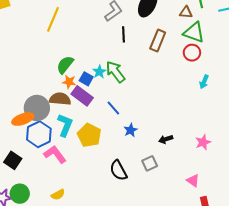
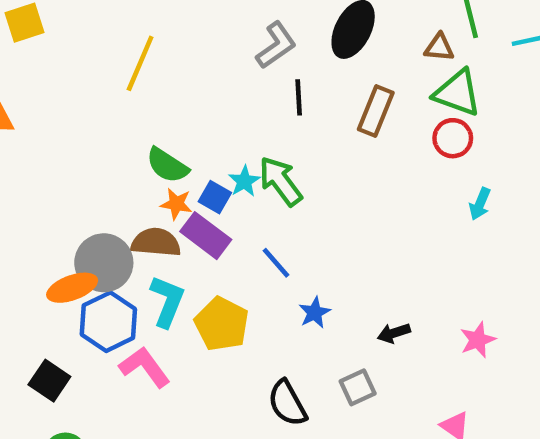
green semicircle: (65, 65) -> (167, 165), turned -96

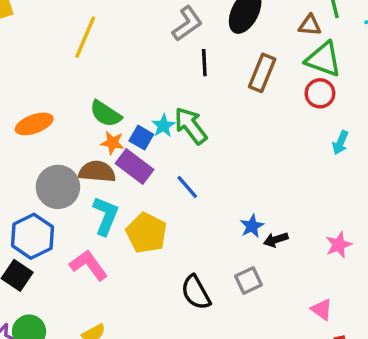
orange ellipse: (72, 288) -> (34, 124), moved
blue star: (315, 313) -> (252, 226), moved
blue hexagon: (108, 322) -> (32, 236), moved

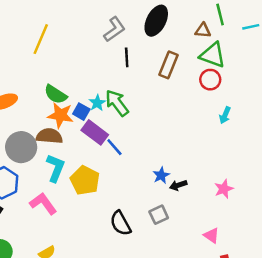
orange star: (112, 143) -> (60, 115), size x1.5
purple rectangle: (135, 167) -> (95, 132), moved

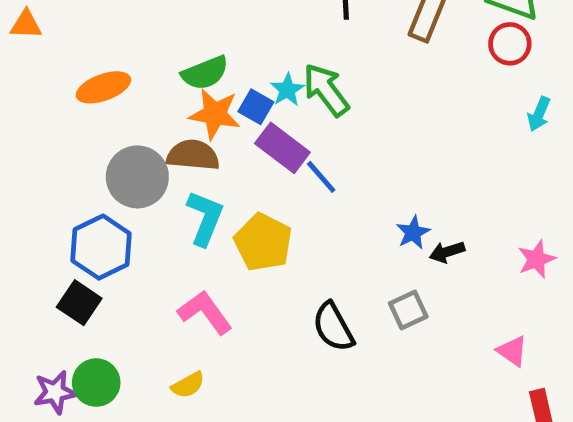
green semicircle: (56, 94) -> (205, 73), turned -55
pink L-shape: (43, 204) -> (205, 312), moved

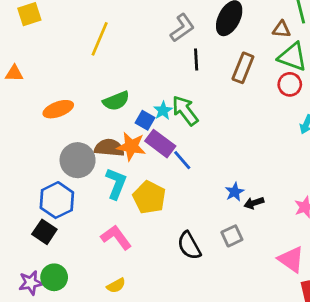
orange star: (215, 114) -> (131, 146), moved
pink triangle: (512, 351) -> (291, 259), size x1.5
yellow semicircle: (188, 385) -> (116, 286), moved

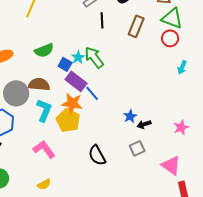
orange star: (131, 146) -> (72, 103), moved
gray square: (232, 236) -> (137, 148), moved

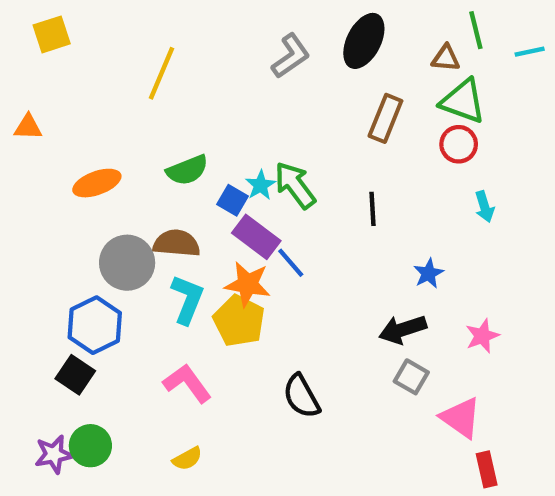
black line: (102, 20) -> (372, 209), moved
cyan arrow: (182, 67) -> (484, 207), turned -40
blue star: (130, 116) -> (428, 273), moved
black arrow: (144, 124) -> (403, 329), size x1.5
gray square: (137, 148) -> (411, 377), moved, turned -35

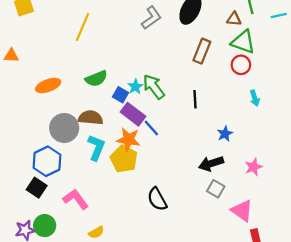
pink L-shape: (187, 383) -> (76, 199), moved

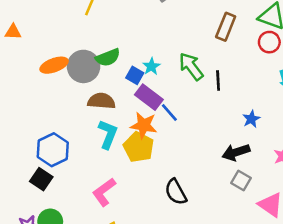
green arrow: (154, 87) -> (191, 66), moved
gray circle: (64, 128) -> (84, 66), moved
pink L-shape: (76, 199) -> (104, 192), moved, turned -90

